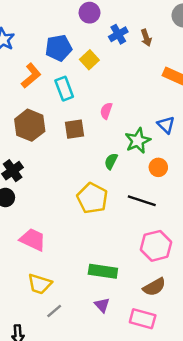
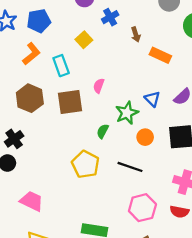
brown arrow: (146, 38) -> (136, 35), moved
blue pentagon: (59, 48) -> (39, 21), moved
brown square: (75, 129) -> (70, 102), size x1.4

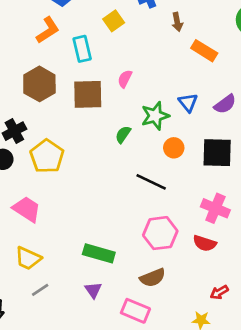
yellow pentagon: (85, 164) -> (47, 156), moved

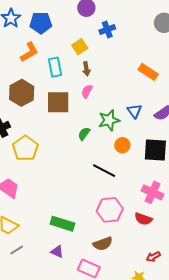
brown arrow: (177, 22) -> (86, 69), moved
purple triangle: (93, 290) -> (57, 252), turned -32

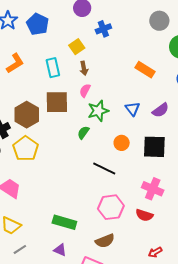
blue pentagon: (41, 23) -> (38, 24), turned 30
orange L-shape: (29, 52) -> (15, 63), moved
brown hexagon: (22, 93) -> (27, 115), moved
green star: (109, 120) -> (98, 111), moved

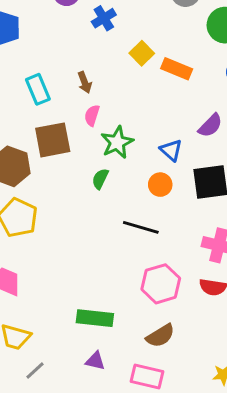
yellow square: (77, 47) -> (142, 53), moved
blue triangle: (133, 109) -> (171, 150), moved

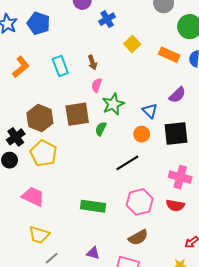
orange rectangle: (177, 69) -> (169, 55), moved
brown square: (53, 140) -> (77, 114), moved
black line: (141, 227) -> (127, 163), turned -50
green rectangle: (95, 318) -> (93, 206), moved

